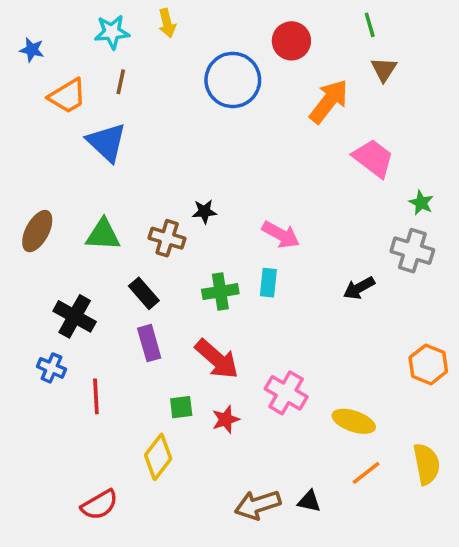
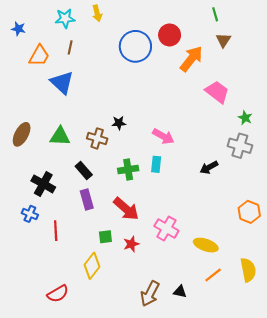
red circle: (291, 41) -> (170, 35), moved
orange trapezoid: (67, 96) -> (39, 56), turned -30
brown arrow: (258, 505) -> (150, 294), turned -45

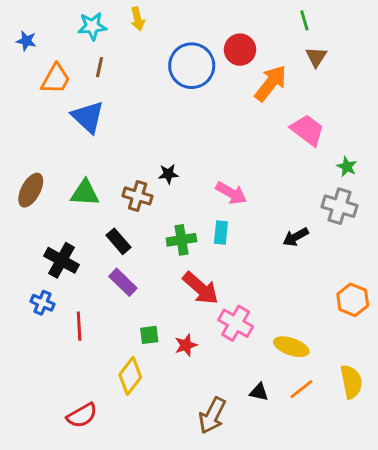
purple rectangle: (87, 200) -> (123, 282), turned -30
red arrow: (126, 209) -> (200, 288), moved
black triangle: (180, 292) -> (259, 392), moved

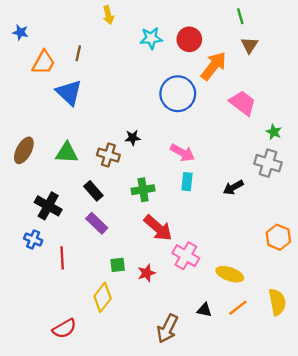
cyan star: (92, 26) -> (151, 38), moved
blue circle: (192, 66) -> (178, 94), moved
cyan rectangle: (221, 233) -> (187, 182), moved

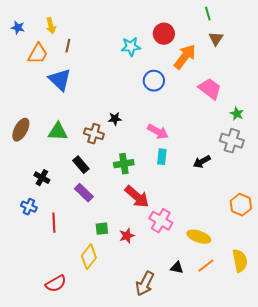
yellow arrow: (108, 15) -> (51, 26), moved
cyan star: (151, 38) -> (131, 47), moved
blue circle: (178, 94) -> (154, 81), size x0.7
black cross: (48, 206) -> (42, 178), size x0.7

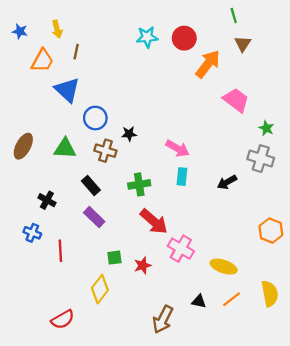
cyan star: (131, 47) -> (147, 37), moved
blue circle: (154, 81) -> (95, 118), moved

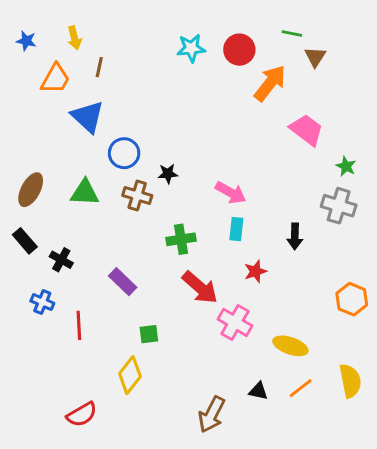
green line: (234, 16) -> (292, 34), moved, turned -63
black arrow: (227, 182) -> (295, 236), turned -60
black rectangle: (91, 186) -> (25, 241), moved
red star: (143, 265) -> (255, 271), moved

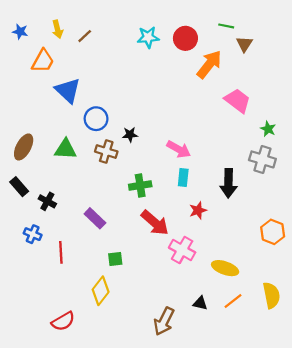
brown line: (99, 67) -> (85, 36), moved, turned 35
black arrow: (295, 236) -> (228, 183), size x1.4

